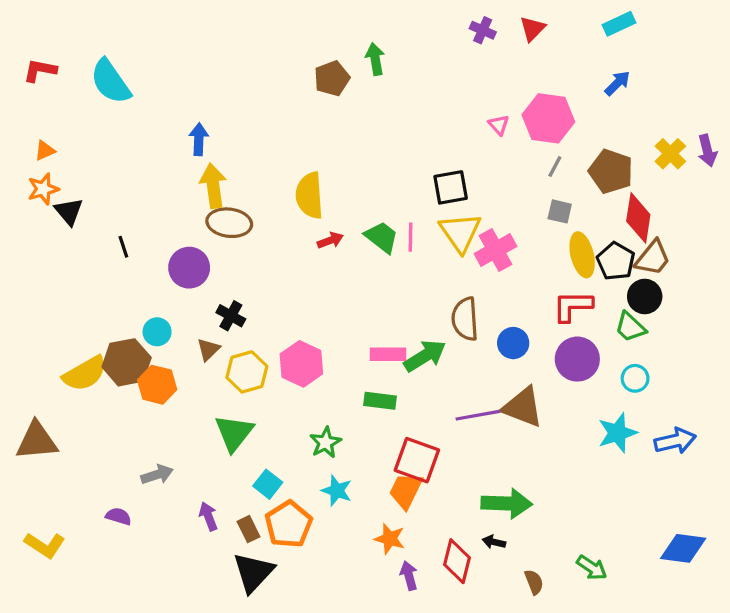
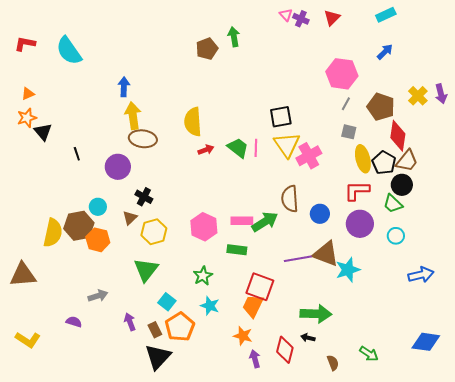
pink triangle: (499, 125) -> (286, 15), moved
pink hexagon: (301, 364) -> (204, 227), moved
yellow semicircle: (85, 374) -> (53, 233), turned -48
cyan star: (617, 433) -> (348, 270), moved

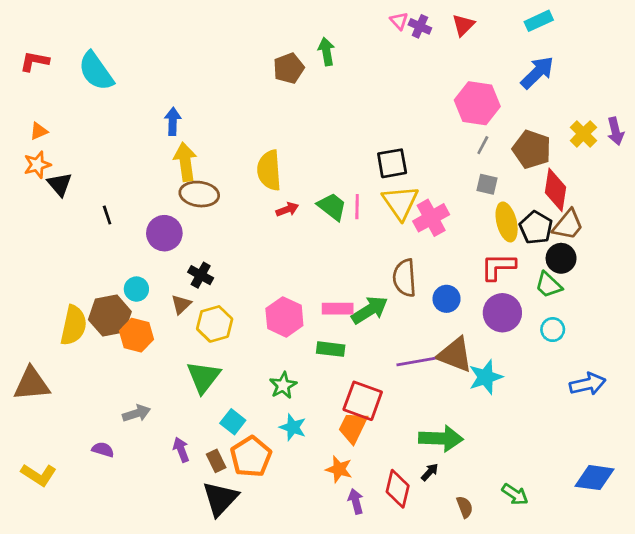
blue arrow: (385, 52) -> (537, 73), size x1.5
black arrow: (308, 338) -> (430, 472), turned 120

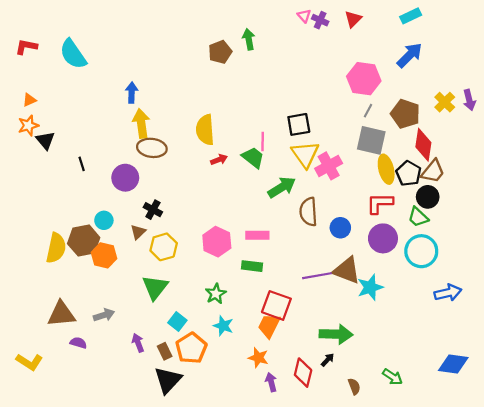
gray square: (487, 184) -> (371, 140), size x1.8
pink line: (357, 207) -> (263, 141), moved
green arrow: (370, 310) -> (282, 187), moved
cyan circle: (553, 330) -> (421, 251), size x1.8
brown triangle: (32, 384) -> (61, 314), moved

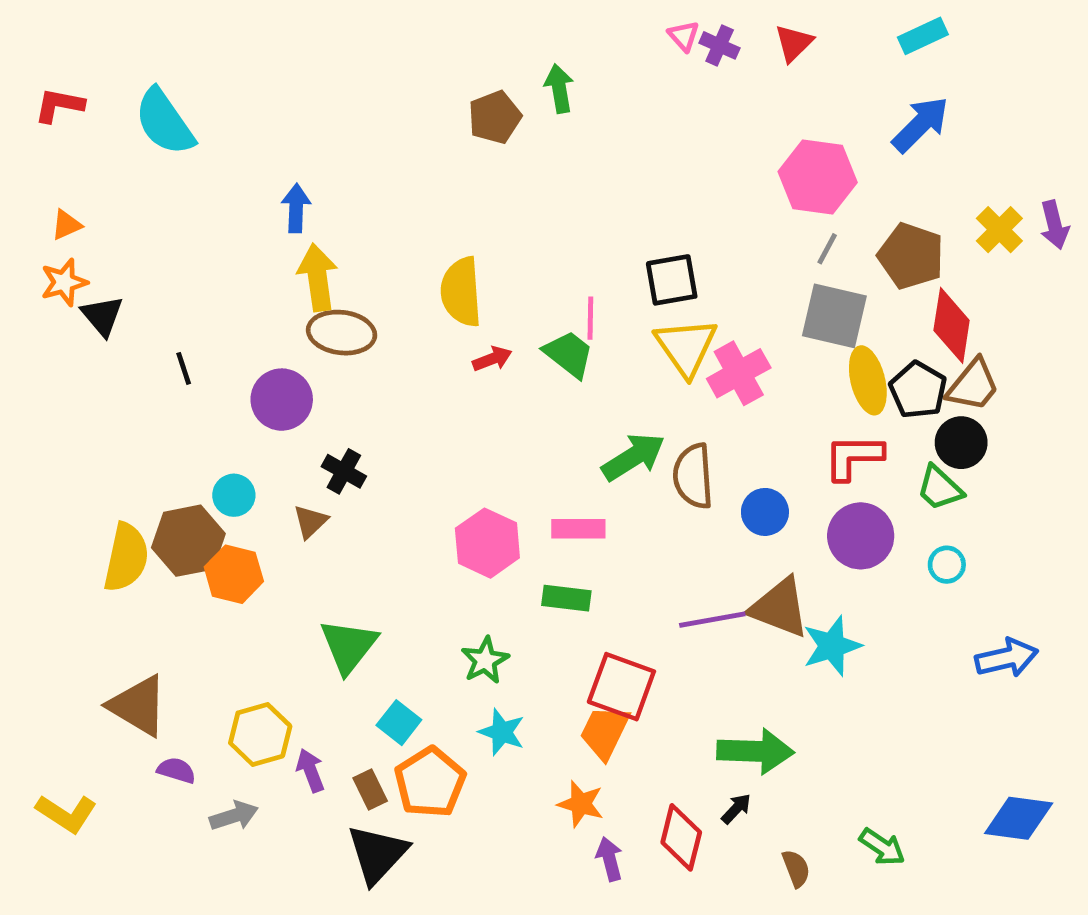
green arrow: (282, 187) -> (633, 457), moved
yellow hexagon: (164, 247) -> (260, 734), moved
cyan circle: (421, 251) -> (947, 565), size x0.5
brown triangle: (61, 314) -> (138, 706), turned 36
gray arrow: (104, 315) -> (234, 816), moved

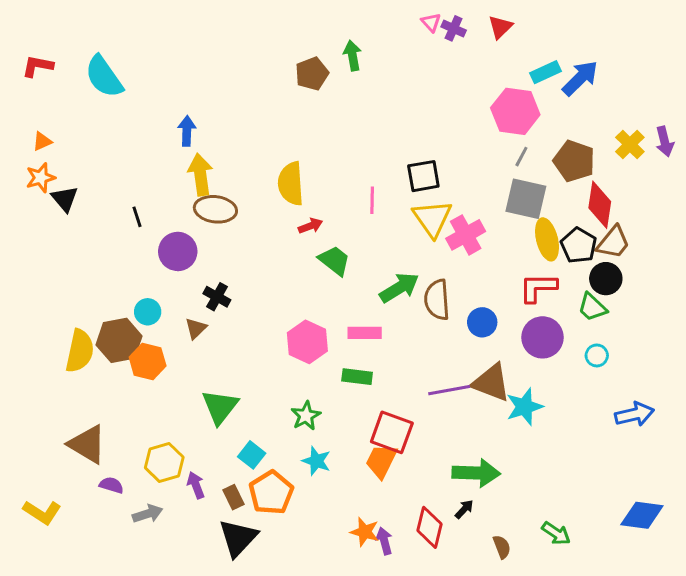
cyan rectangle: (923, 36) -> (546, 72), moved
green trapezoid: (569, 354) -> (334, 261), moved
black line: (184, 368) -> (137, 217), moved
orange star: (581, 804) -> (365, 532), moved

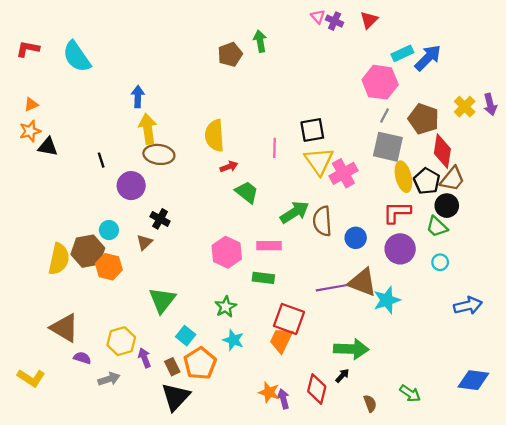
black triangle: (65, 199) -> (48, 147), turned -40

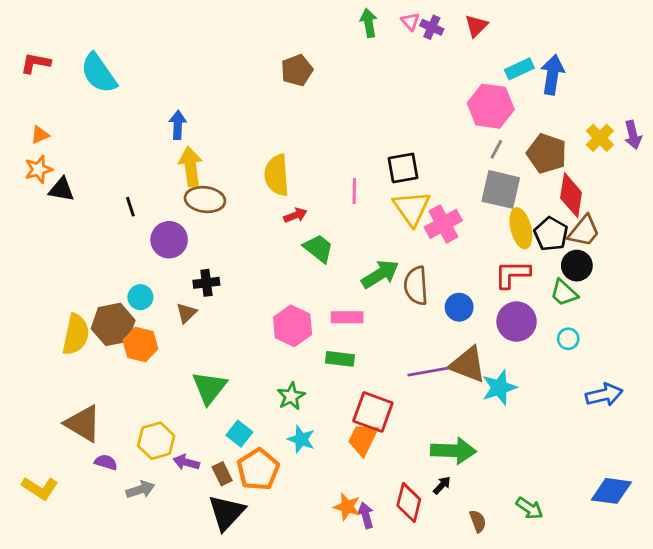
green arrow: (260, 41) -> (369, 23), moved
blue arrow: (428, 58) -> (552, 75), turned -36
black cross: (160, 219) -> (206, 283), turned -36
purple arrow: (144, 358) -> (186, 462), turned -54

